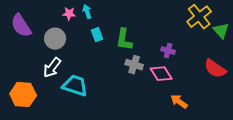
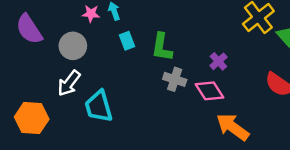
purple cross: (168, 51) -> (218, 61), turned 32
cyan trapezoid: (75, 86) -> (99, 106), turned -124
orange arrow: (179, 102) -> (233, 127), size x1.5

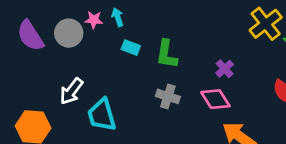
cyan rectangle: (127, 41) -> (131, 48), turned -48
gray circle: (73, 46) -> (69, 33), moved
gray cross: (175, 79) -> (168, 96), moved

